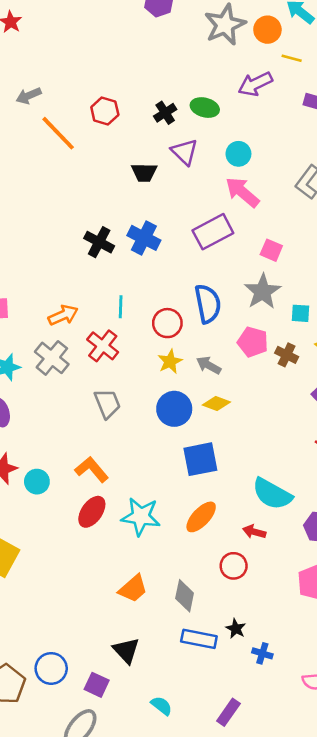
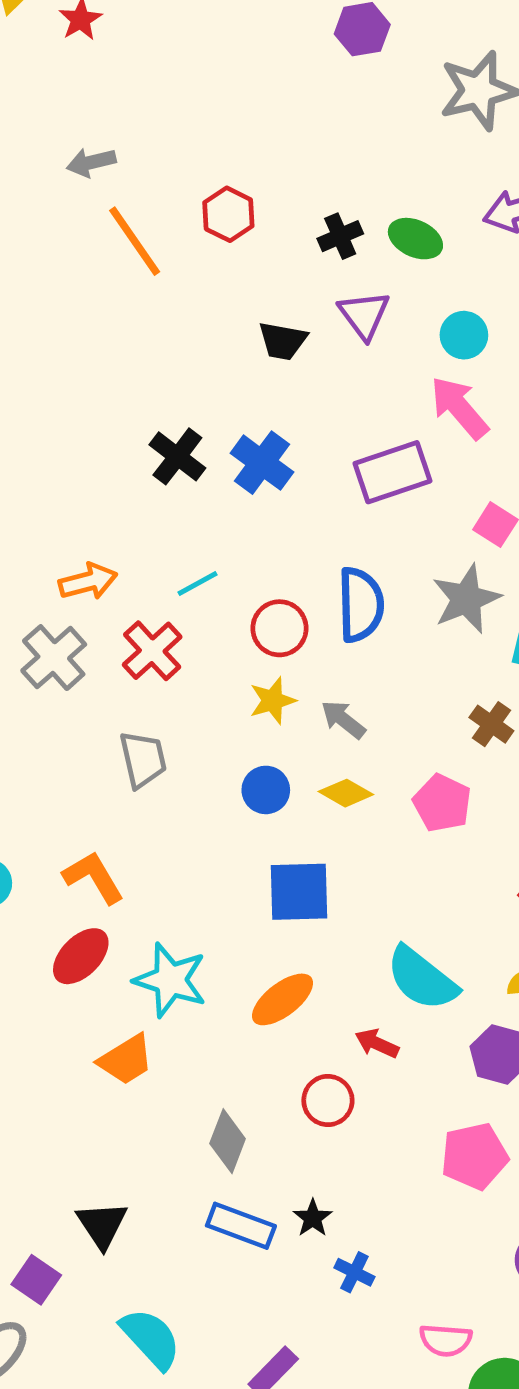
cyan line: (121, 307) -> (197, 583), turned 50
pink pentagon: (253, 342) -> (442, 803), moved
blue circle: (174, 409) -> (266, 790), size x0.7
orange trapezoid: (133, 589) -> (126, 1060), moved
cyan semicircle: (161, 706) -> (151, 1338), size x1.6

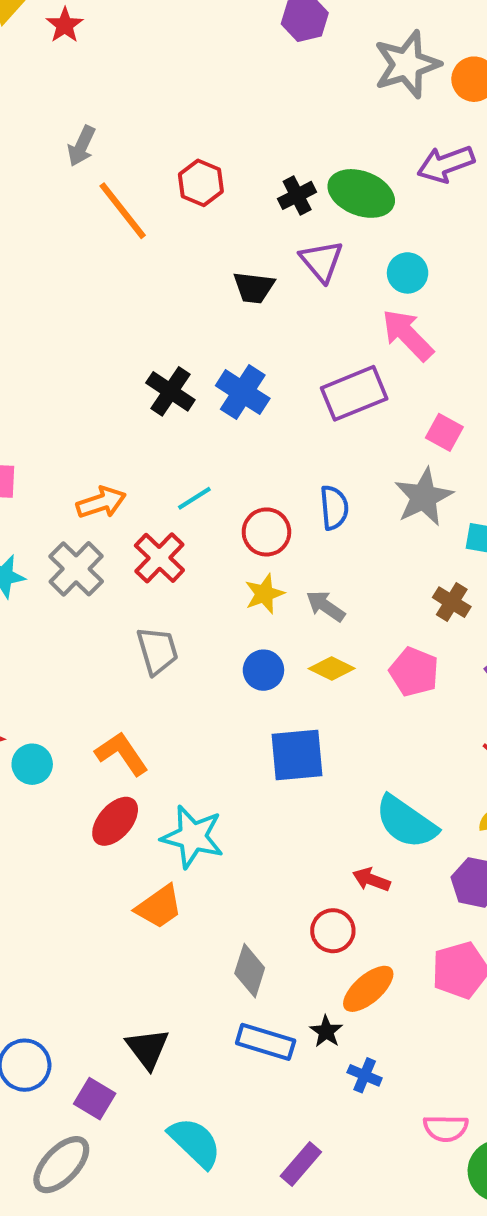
gray arrow: (91, 162) -> (81, 146), turned -48
green ellipse: (415, 239) -> (361, 193), size x1.4
blue semicircle: (361, 605) -> (334, 508), size x0.7
orange ellipse: (283, 999) -> (368, 989), moved

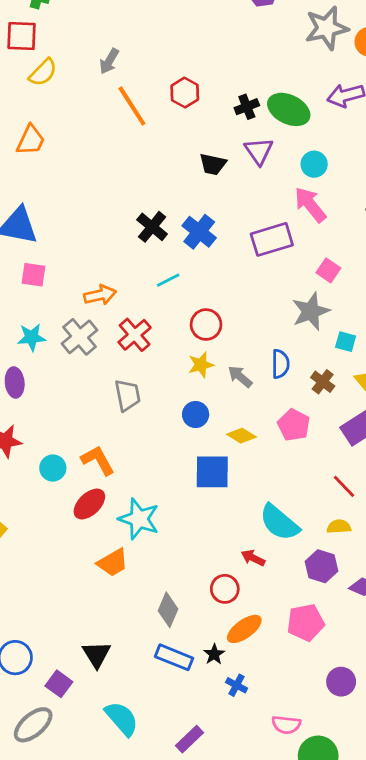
cyan line: (194, 498) -> (168, 280), moved
blue semicircle: (334, 508) -> (280, 364), moved
yellow diamond: (332, 668) -> (241, 436), moved
cyan circle: (32, 764) -> (53, 468), moved

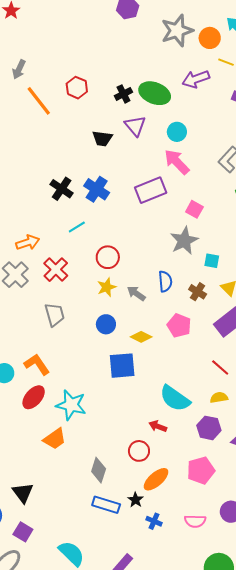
black triangle: (97, 654) -> (23, 493), moved
pink semicircle: (286, 725) -> (195, 521), moved

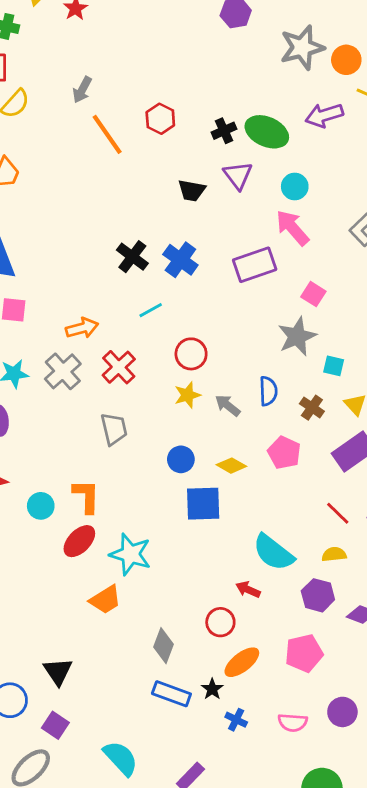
blue circle: (106, 324) -> (181, 459), moved
orange L-shape: (37, 364) -> (86, 496), turned 32

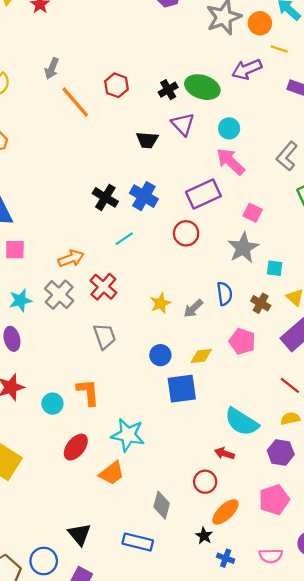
red circle: (191, 354) -> (186, 233), moved
gray arrow: (228, 406) -> (193, 308), turned -75
yellow diamond: (231, 466) -> (201, 356), turned -30
red ellipse: (79, 541) -> (76, 447), moved
blue rectangle: (171, 694) -> (138, 542), moved

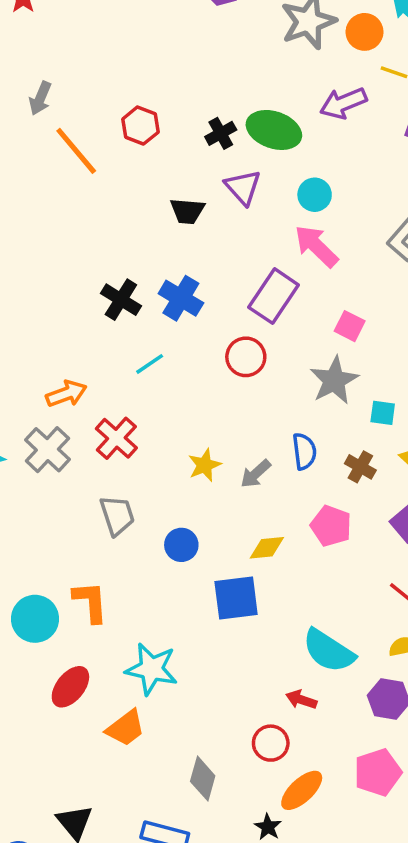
purple rectangle: (203, 194) -> (274, 296), turned -32
blue circle: (160, 355) -> (181, 545), moved
cyan circle: (52, 404) -> (35, 619), size x1.4

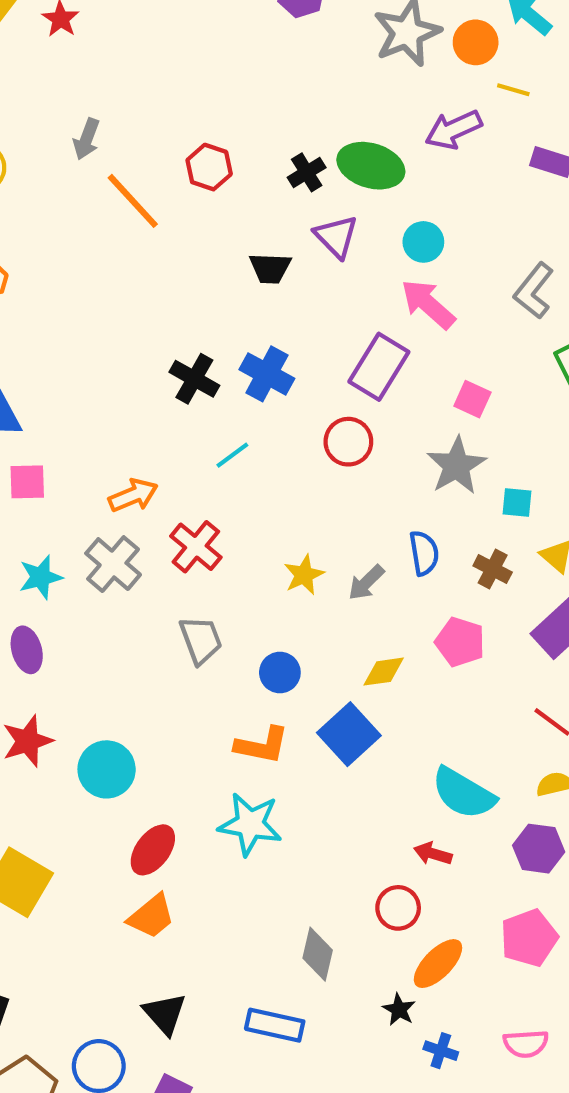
blue square: (236, 598) -> (349, 734), turned -33
orange L-shape: (90, 602) -> (262, 745), moved, turned 108
orange trapezoid: (126, 728) -> (151, 916), moved

